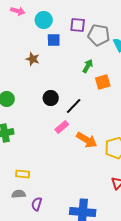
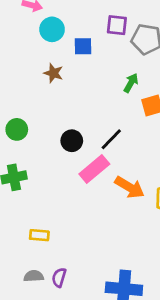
cyan circle: (44, 20) -> (52, 29), moved
black circle: (51, 98) -> (72, 141), moved
pink rectangle: (62, 127) -> (94, 169), size x1.5
gray semicircle: (19, 194) -> (34, 276), moved

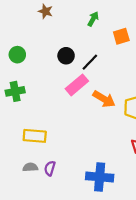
green arrow: (131, 83) -> (93, 19), moved
black circle: (72, 141) -> (66, 56), moved
yellow rectangle: (39, 235) -> (35, 136), size x1.5

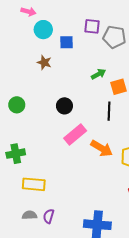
green arrow: (93, 19) -> (98, 74), moved, turned 32
black line: (90, 62) -> (109, 111), moved, turned -42
green cross: (15, 91) -> (16, 154), moved

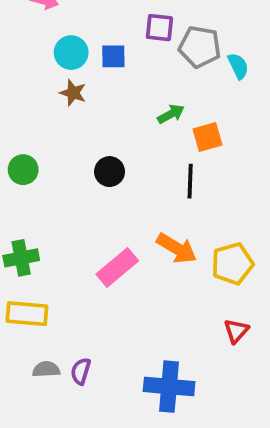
cyan circle: (43, 30) -> (71, 53), moved
pink rectangle: (75, 135) -> (117, 268), moved
yellow rectangle: (34, 184) -> (27, 314), moved

